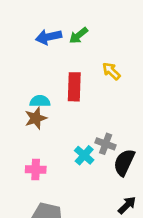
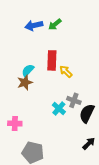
yellow arrow: (111, 71) -> (66, 71), moved
cyan semicircle: (40, 101) -> (28, 70), turned -48
pink cross: (36, 170) -> (15, 123), moved

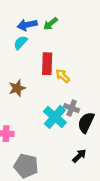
cyan semicircle: (28, 70) -> (20, 43), moved
cyan cross: (59, 108) -> (55, 117), size x1.5
black arrow: (89, 143) -> (79, 156), moved

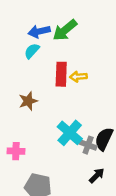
green arrow: (50, 24) -> (65, 30), size x1.5
yellow arrow: (63, 76) -> (78, 77), moved, turned -48
gray cross: (72, 108) -> (88, 145), moved

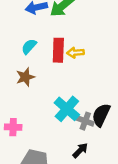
cyan semicircle: (32, 51) -> (29, 46), moved
black arrow: (97, 176) -> (80, 150), moved

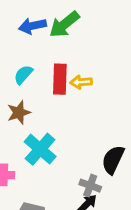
cyan cross: (67, 109) -> (40, 149), moved
gray cross: (85, 121) -> (90, 186), moved

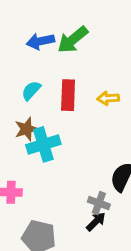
yellow arrow: (81, 82) -> (108, 98), moved
cyan cross: (40, 149) -> (43, 144), moved, turned 32

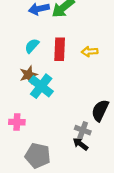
cyan cross: (43, 144) -> (41, 86), turned -35
black arrow: (96, 222) -> (80, 144), turned -98

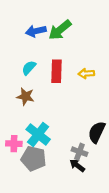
brown star: (28, 75) -> (25, 97), turned 30
cyan cross: (41, 86) -> (38, 134), moved
gray pentagon: (38, 156) -> (33, 159), moved

